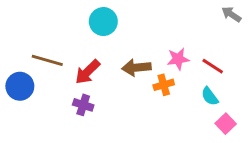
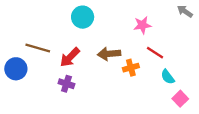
pink star: (178, 59) -> (142, 25), moved
red line: (213, 66) -> (155, 53), moved

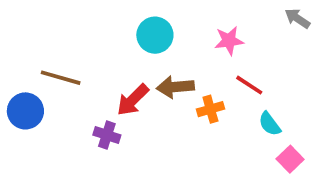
cyan circle: (83, 17) -> (155, 35), moved
red arrow: (70, 57) -> (133, 100), moved

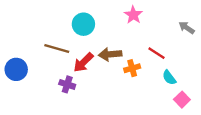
gray arrow: (297, 18) -> (187, 28), moved
cyan circle: (155, 35) -> (83, 24), moved
pink star: (229, 41) -> (133, 15), moved, turned -30
brown line: (61, 78) -> (57, 49), moved

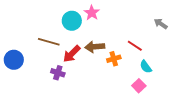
pink star: (133, 15) -> (92, 13), moved
pink square: (182, 100) -> (139, 86), moved

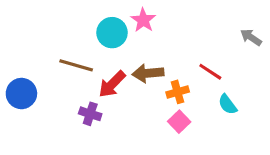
pink square: (139, 86) -> (179, 122), moved

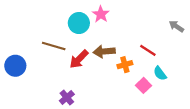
purple cross: (90, 114) -> (67, 97), moved, turned 32
pink square: (179, 122) -> (143, 85), moved

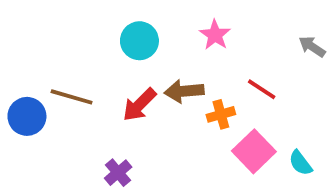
pink star: (101, 14) -> (215, 35), moved
brown line: (54, 46) -> (72, 97), moved
cyan semicircle: (160, 73) -> (300, 163), moved
pink square: (143, 85) -> (254, 151), size x1.5

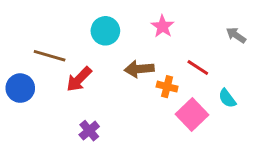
brown line: (72, 97) -> (50, 56), moved
red arrow: (139, 105) -> (79, 79), moved
orange cross: (221, 114) -> (167, 87), turned 30
cyan semicircle: (300, 163) -> (227, 98), moved

